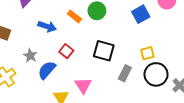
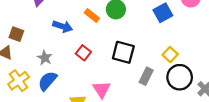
yellow square: (147, 53) -> (170, 55), turned -32
blue semicircle: (47, 70) -> (47, 81), moved

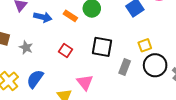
blue arrow: (63, 26) -> (43, 17), moved
yellow square: (170, 55) -> (145, 45), turned 32
gray star: (45, 58) -> (26, 47), moved

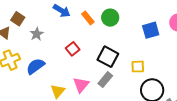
yellow square: (145, 45) -> (138, 67), moved
gray rectangle: (125, 67) -> (105, 80), moved

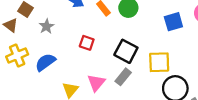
red square: (73, 49) -> (87, 43), turned -32
yellow square: (138, 67) -> (159, 62), size x1.5

